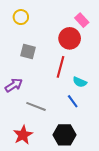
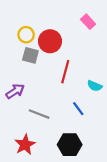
yellow circle: (21, 17) -> (26, 35), moved
red circle: (70, 38) -> (50, 41), moved
cyan semicircle: (80, 82) -> (95, 86), moved

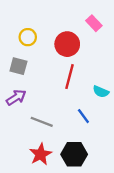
red circle: (50, 41) -> (67, 44), moved
gray square: (30, 55) -> (18, 66), moved
red star: (25, 145) -> (41, 154), moved

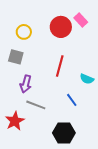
red circle: (67, 44) -> (61, 27), moved
purple arrow: (16, 97) -> (26, 84), moved, turned 138
red star: (41, 154) -> (15, 121), moved

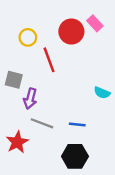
gray square: (16, 57) -> (14, 80), moved
red line: (60, 66) -> (49, 60), moved, turned -35
blue line: (72, 100) -> (77, 124), moved, turned -48

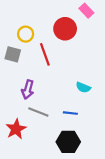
pink rectangle: (95, 23) -> (86, 11), moved
gray square: (14, 80) -> (13, 54), moved
cyan semicircle: (102, 93) -> (83, 87), moved

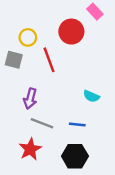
red star: (16, 129) -> (30, 149), moved

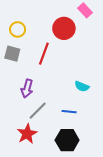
yellow circle: (28, 37) -> (18, 29), moved
red line: (49, 60) -> (44, 54), turned 40
gray line: (42, 123) -> (38, 111), turned -66

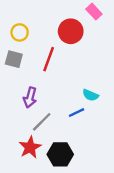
blue line: (69, 112) -> (76, 113), moved, turned -32
black hexagon: (67, 140) -> (60, 154), moved

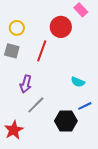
blue line: (76, 113) -> (85, 106), moved
red star: (30, 147) -> (14, 130), moved
black hexagon: (60, 154) -> (66, 121), moved

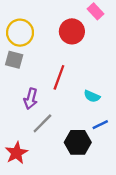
yellow circle: (17, 28) -> (20, 33), size x1.5
red line: (42, 51) -> (59, 77), moved

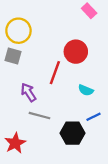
red circle: (72, 31) -> (76, 52), moved
purple arrow: (31, 99) -> (28, 92), turned 132
gray line: (42, 123) -> (39, 116), turned 60

